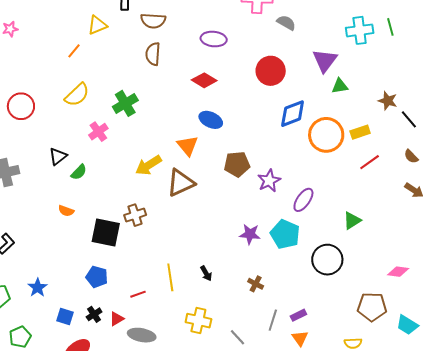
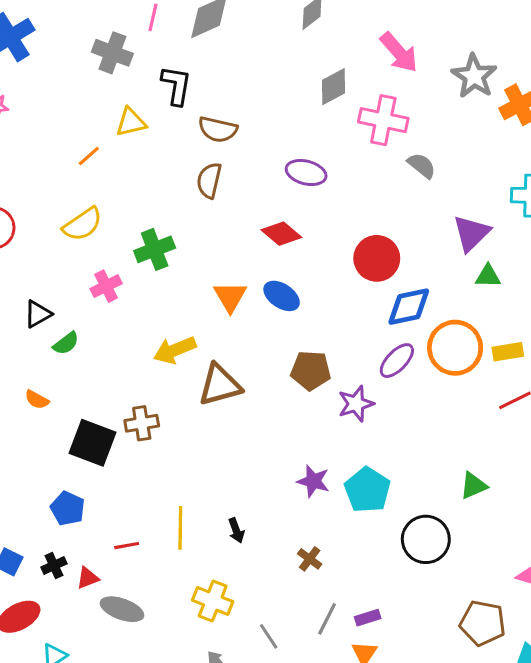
red circle: (271, 71) -> (377, 258), moved
orange triangle: (188, 146) -> (230, 297), moved
purple ellipse: (303, 200) -> (397, 361), moved

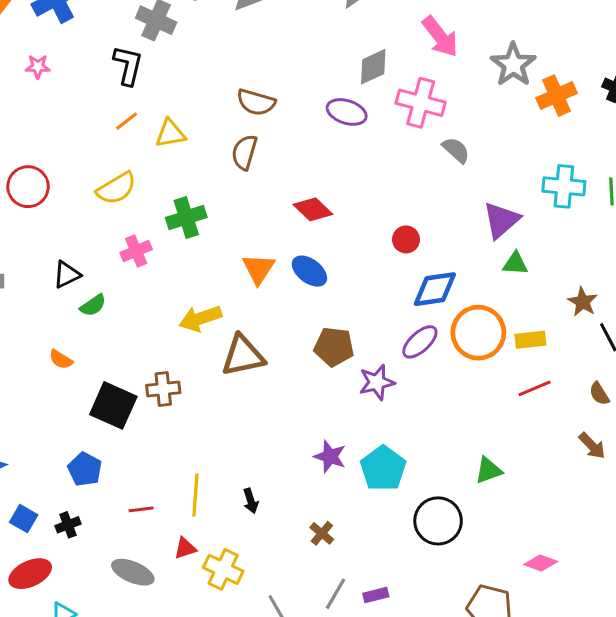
black L-shape: (176, 85) -> (128, 65), moved
yellow triangle: (131, 122) -> (170, 134), moved
purple ellipse: (306, 173) -> (347, 112), moved
red circle: (377, 258) -> (406, 239), size x0.6
red triangle: (88, 578) -> (185, 548), moved

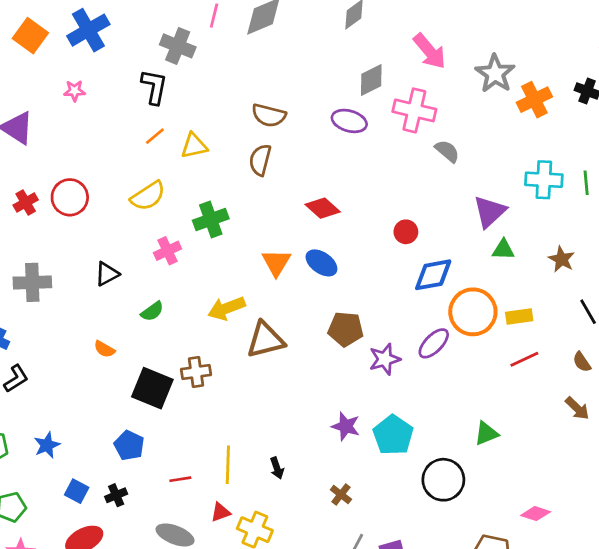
brown star: (583, 302) -> (562, 259), moved
green semicircle: (93, 305) -> (152, 311), moved
purple ellipse: (420, 342) -> (434, 343), moved

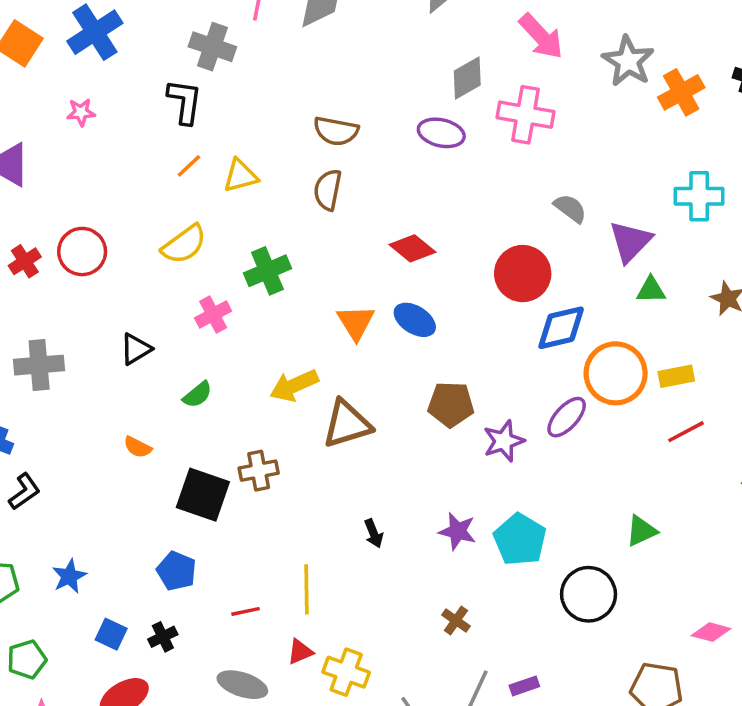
gray semicircle: (447, 151) -> (570, 208), moved
red circle: (406, 232) -> (523, 274), size x1.8
black arrow: (277, 468) -> (374, 533), moved

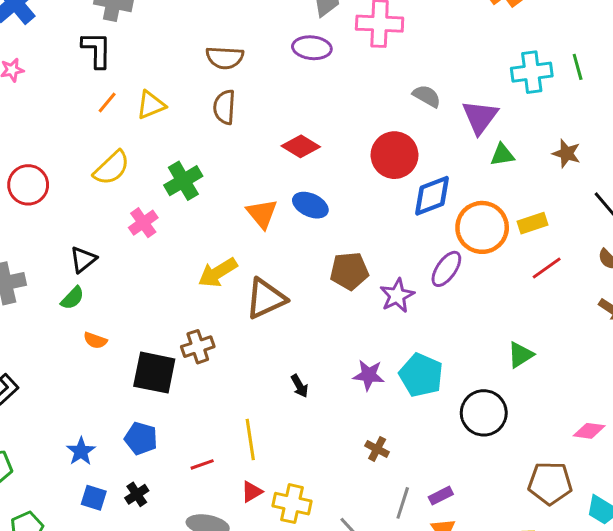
green semicircle: (197, 395) -> (72, 298), moved
blue star: (69, 576) -> (81, 451), moved

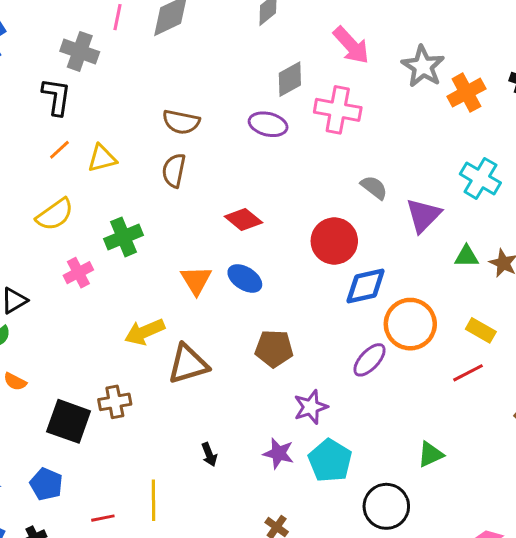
cyan cross: (532, 72) -> (480, 178), turned 30
green triangle: (502, 155) -> (467, 256), moved
yellow rectangle: (532, 223) -> (481, 330), moved, turned 40
purple star: (397, 296) -> (311, 407), moved

